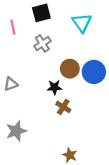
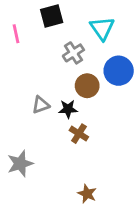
gray cross: (42, 44) -> (73, 53), moved
blue circle: (94, 72) -> (119, 71), moved
gray triangle: (11, 84) -> (41, 105), moved

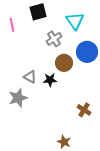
gray triangle: (41, 105) -> (30, 77), turned 48
brown cross: (79, 134) -> (84, 110), moved
gray star: (20, 164) -> (18, 98), moved

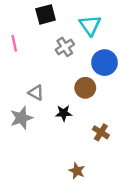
pink line: (12, 25) -> (14, 43), moved
brown circle: (64, 63) -> (85, 88), moved
black star: (50, 80) -> (64, 113), moved

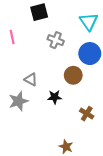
cyan triangle: (90, 25) -> (89, 21), moved
gray cross: (65, 47) -> (56, 40), turned -35

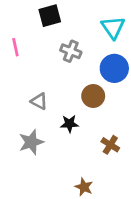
gray star: (18, 101) -> (31, 142), moved

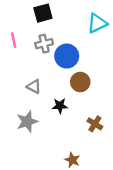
cyan triangle: (113, 27) -> (97, 23), turned 40
gray cross: (71, 51) -> (44, 44), moved, turned -36
blue circle: (114, 68) -> (67, 56), moved

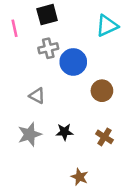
pink line: (14, 40) -> (15, 28), moved
brown circle: (80, 82) -> (102, 91), moved
black star: (60, 106) -> (64, 132), moved

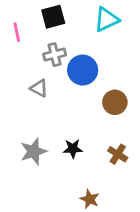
cyan triangle: (107, 26) -> (106, 20), moved
gray triangle: (37, 96) -> (39, 88), moved

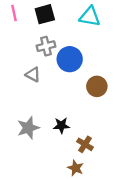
cyan triangle: (106, 20) -> (90, 17), turned 35
pink line: (17, 32) -> (14, 13), moved
brown cross: (118, 154) -> (85, 144), moved

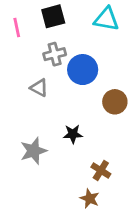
pink line: (14, 13) -> (17, 28), moved
black star: (61, 125) -> (73, 134), moved

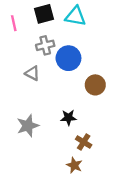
cyan triangle: (106, 19) -> (75, 16), moved
black star: (73, 134) -> (68, 118), moved

